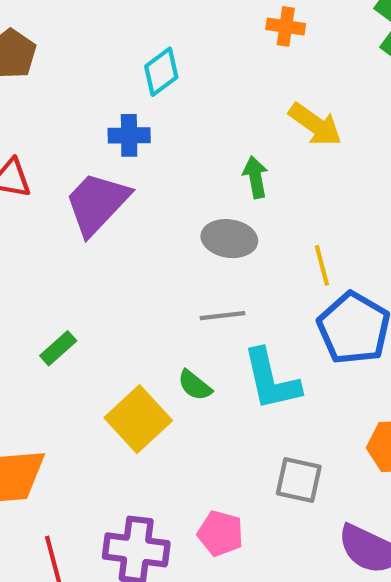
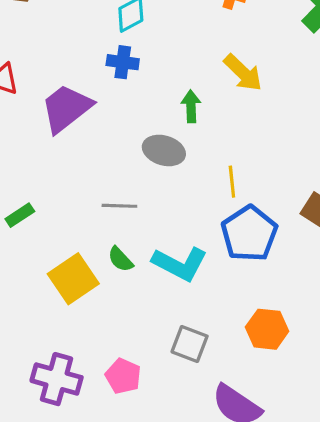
blue cross: (129, 135) -> (123, 62), moved
gray line: (223, 316) -> (119, 206), moved
cyan L-shape: (271, 380) -> (180, 264), turned -58

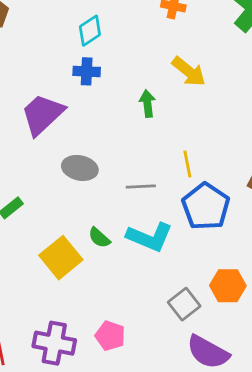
gray ellipse: (164, 150) -> (80, 168), moved
gray line: (119, 206) -> (141, 187), moved
gray square: (190, 344) -> (184, 304), moved, turned 36

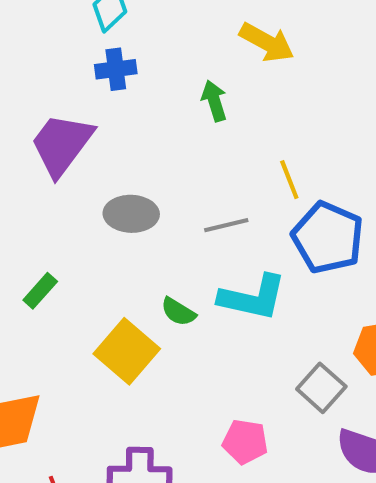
pink pentagon: (110, 336) -> (245, 442), moved

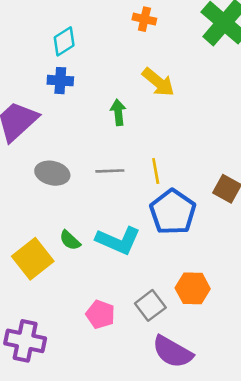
gray line: (226, 225) -> (110, 171), moved
pink pentagon: (245, 442) -> (100, 314), moved

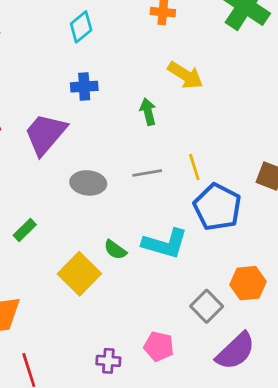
cyan diamond: (64, 41) -> (81, 27), moved
pink pentagon: (100, 314) -> (159, 346), moved
purple cross: (25, 341) -> (108, 361), moved, size x0.6
purple semicircle: (172, 352) -> (236, 351), turned -66

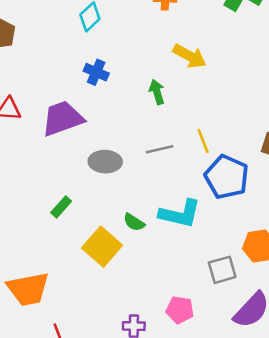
blue cross: (84, 87) -> (96, 72), turned 30
purple trapezoid: (45, 134) -> (63, 118), turned 33
green rectangle: (25, 230) -> (61, 207), moved
gray square: (207, 306) -> (222, 270), turned 32

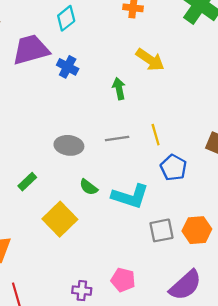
purple trapezoid: (63, 118) -> (31, 50), moved
blue pentagon: (227, 177) -> (173, 168), size x0.7
green semicircle: (134, 222) -> (89, 187), moved
gray square: (222, 270) -> (161, 230), moved

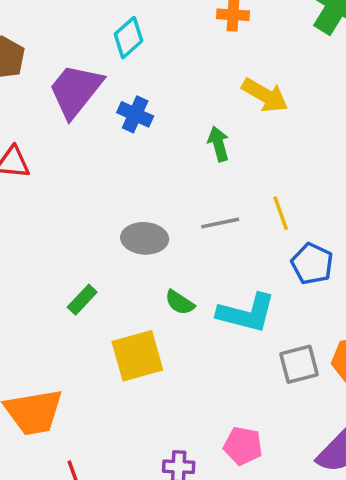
purple trapezoid: (31, 50) -> (75, 91), turned -33
yellow square: (60, 219) -> (137, 356), turned 32

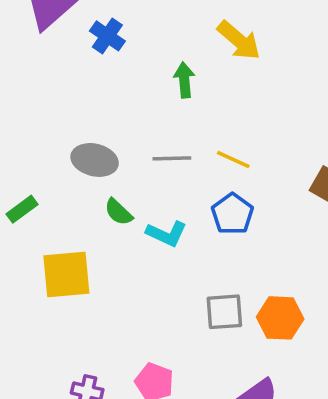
yellow line: (281, 213) -> (233, 159), turned -56
blue pentagon: (312, 264) -> (232, 214), moved
green semicircle: (180, 302) -> (118, 212), moved
cyan L-shape: (246, 313) -> (167, 234), moved, size x0.7

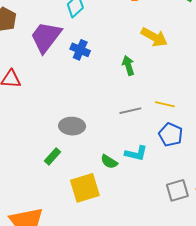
gray ellipse: (95, 160) -> (72, 126), moved
green semicircle: (118, 212) -> (109, 162), moved

